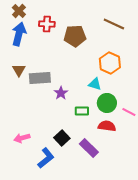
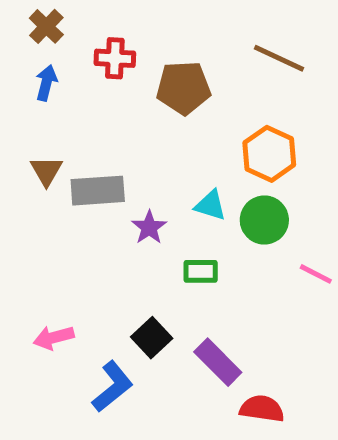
blue arrow: (19, 34) -> (46, 83), size x0.6
cyan triangle: (95, 84) -> (210, 205), moved
green circle: (107, 103) -> (264, 220), moved
red semicircle: (107, 126) -> (262, 409), moved

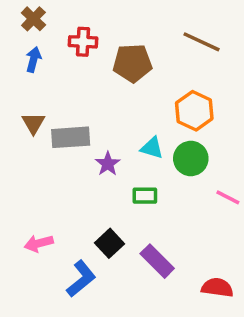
red semicircle: (262, 409) -> (217, 288), moved

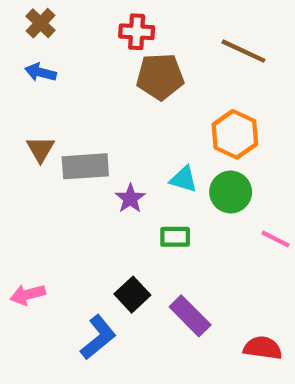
red cross: (83, 42) -> (137, 32), moved
blue arrow: (33, 60) -> (40, 72), turned -90
pink arrow: (39, 243) -> (28, 295), moved

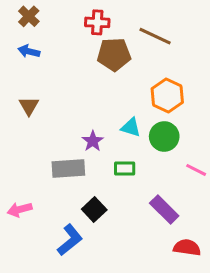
brown line: (243, 51) -> (155, 36), moved
gray rectangle: (85, 166) -> (68, 168), moved
purple rectangle: (190, 316) -> (164, 210), moved

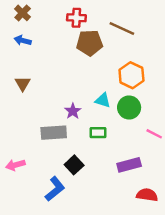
purple rectangle: (164, 210) -> (129, 165), turned -60

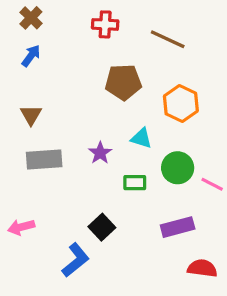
blue arrow: (23, 40) -> (31, 56), turned 112
brown pentagon: (90, 43) -> (123, 82), moved
green circle: (129, 108) -> (178, 168), moved
gray rectangle: (54, 133) -> (44, 160), moved

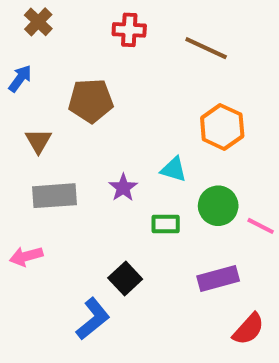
blue arrow: (31, 56) -> (20, 78), moved
brown pentagon: (123, 82) -> (91, 101), moved
pink arrow: (21, 227) -> (26, 256), moved
red semicircle: (202, 268) -> (248, 329), turned 124

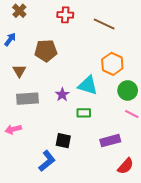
cyan triangle: (174, 169) -> (88, 85), size x1.5
green circle: (218, 206) -> (128, 90), moved
black square: (125, 279) -> (63, 141), turned -35

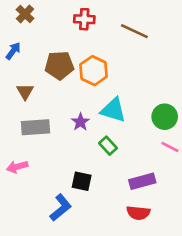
orange hexagon: (112, 64) -> (94, 71), moved
green rectangle: (84, 113) -> (108, 146), turned 48
red semicircle: (126, 166) -> (138, 213), moved, turned 54

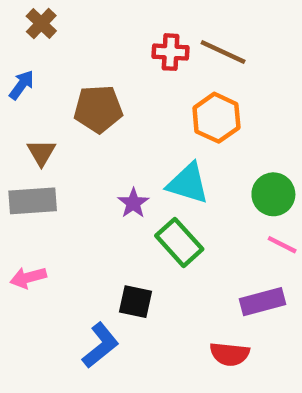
red cross: (84, 19) -> (171, 52), moved
orange hexagon: (94, 71) -> (216, 118), moved
gray rectangle: (36, 127) -> (33, 201), moved
green rectangle: (108, 146) -> (179, 242), size x1.5
purple rectangle: (142, 181) -> (262, 302), moved

